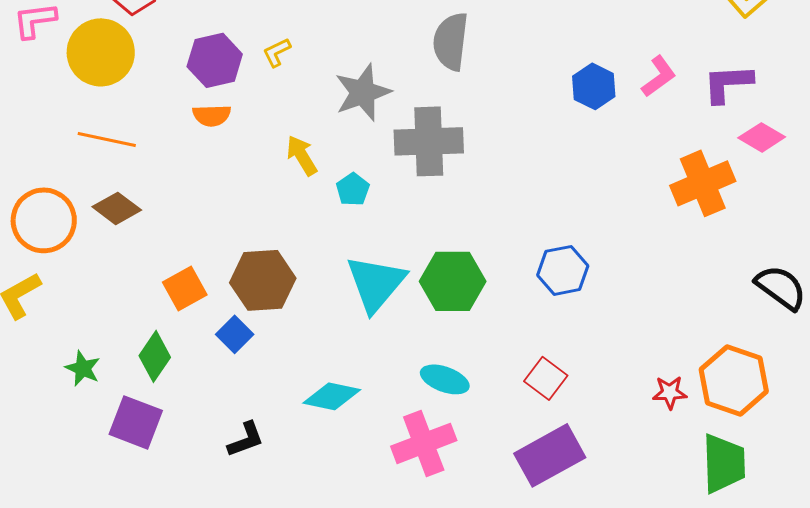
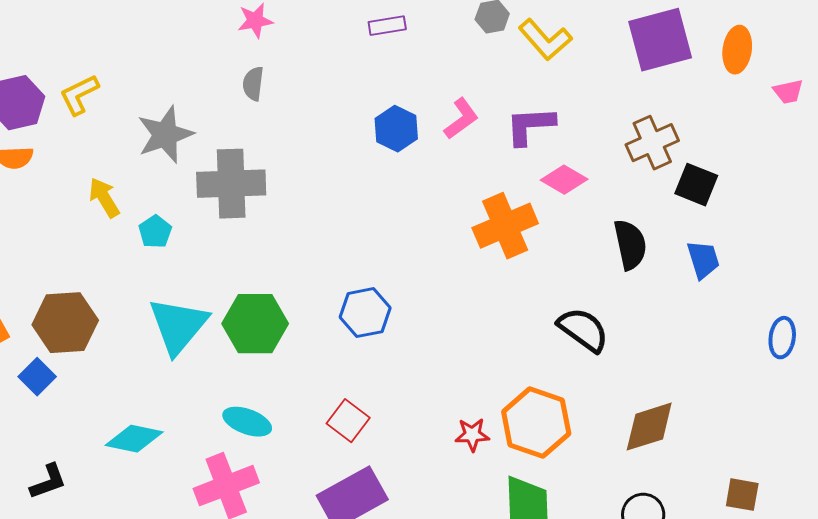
gray semicircle: (451, 41) -> (253, 84), size x0.6
yellow L-shape: (277, 52) -> (79, 95), size x1.4

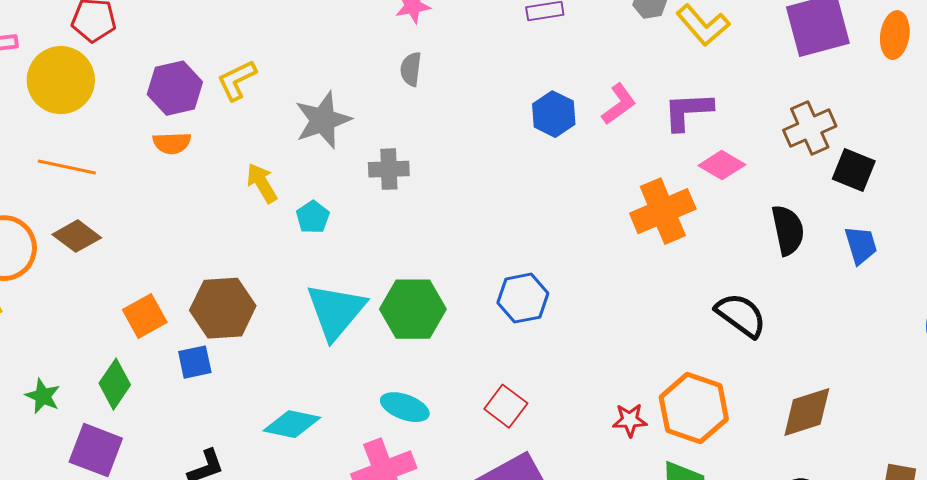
gray cross: (231, 184) -> (389, 169), size x0.6
blue square: (37, 377) -> (195, 362), turned 33

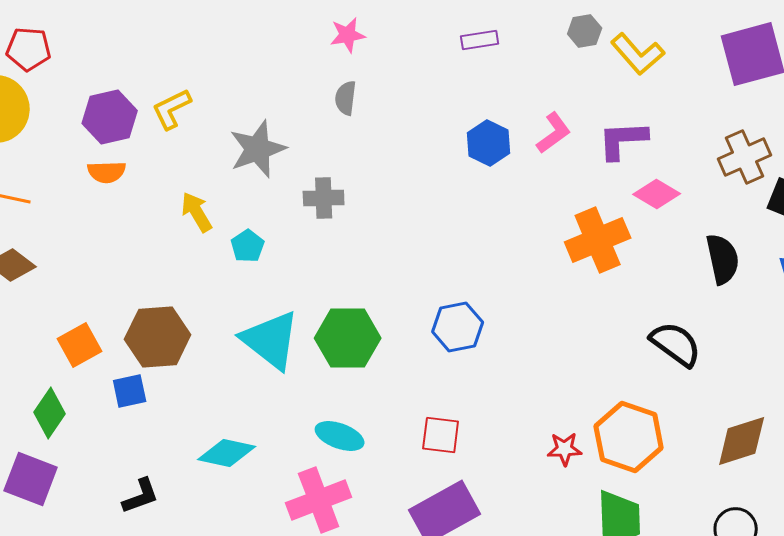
cyan triangle: (336, 311) -> (271, 340), turned -32
red square: (506, 406) -> (441, 435), turned -30

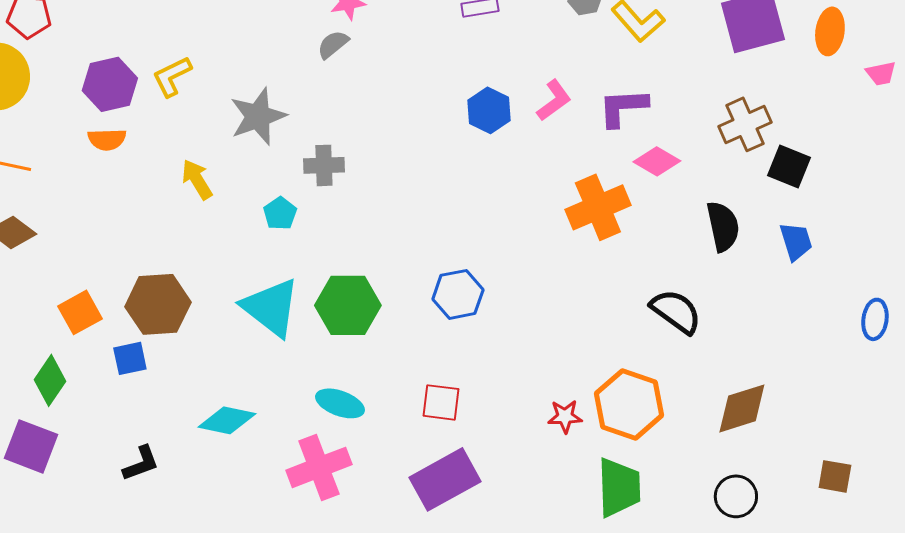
gray semicircle: (346, 98) -> (333, 44), moved, turned 44
cyan pentagon: (248, 246) -> (280, 213), moved

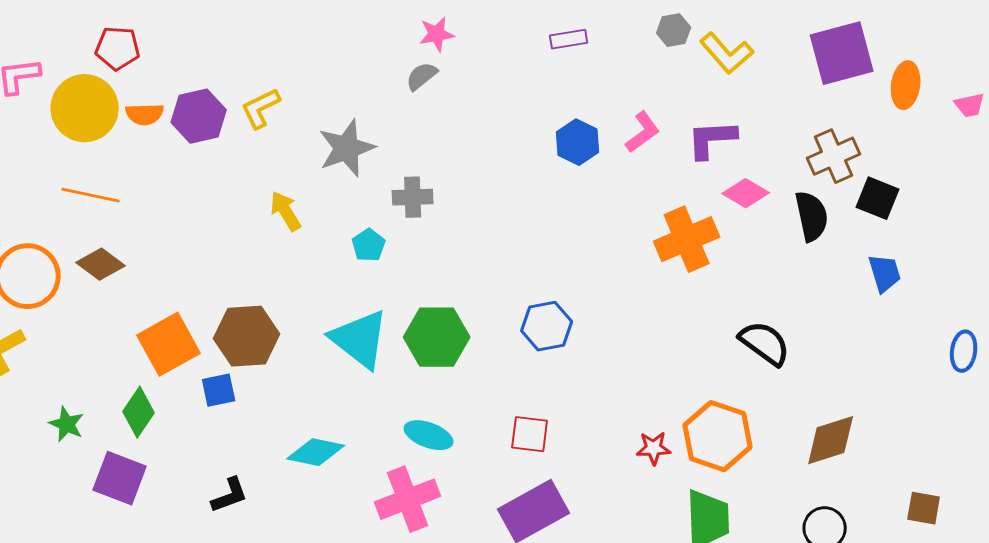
orange ellipse: (830, 31) -> (906, 85), moved
orange semicircle: (107, 139) -> (145, 114), moved
black semicircle: (723, 226) -> (812, 216), moved
orange square: (80, 312) -> (169, 344), size x1.4

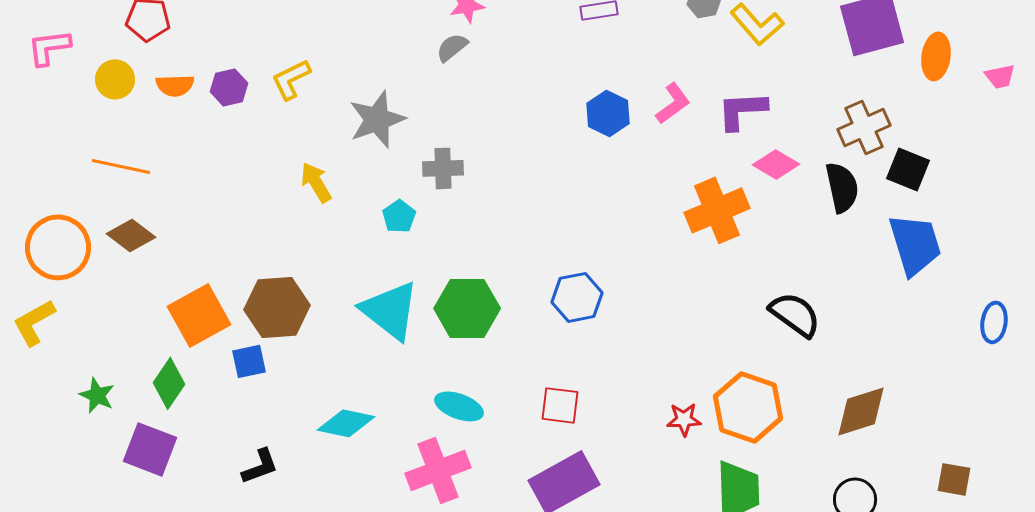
yellow circle: (85, 108) -> (115, 79), size x0.6
purple hexagon: (199, 116) -> (229, 87), size x0.7
blue trapezoid: (885, 273) -> (915, 244), size x1.6

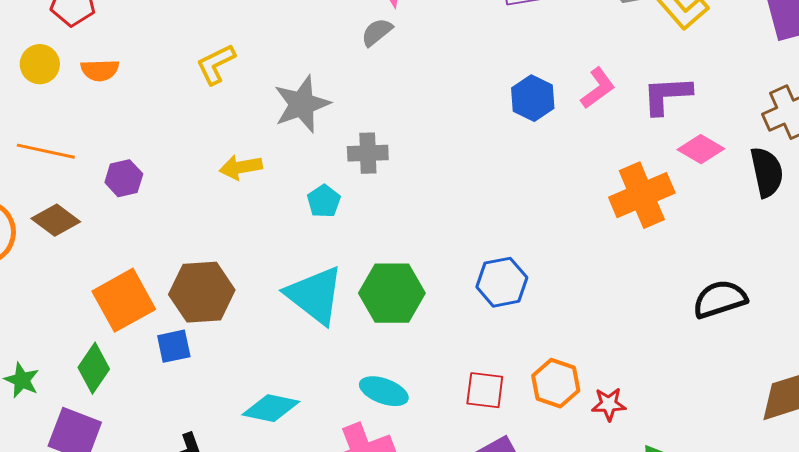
purple hexagon: (229, 87) -> (124, 178), moved
yellow arrow: (316, 182) -> (241, 167), turned -69
black semicircle: (795, 314) -> (720, 299), turned -54
orange hexagon: (748, 407) -> (556, 383), moved, size x0.7

